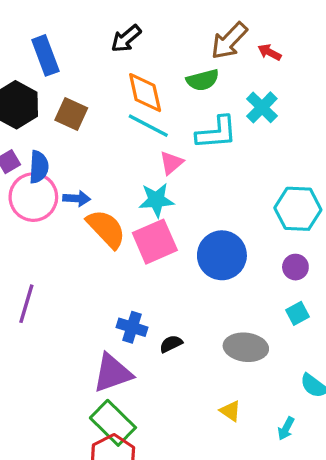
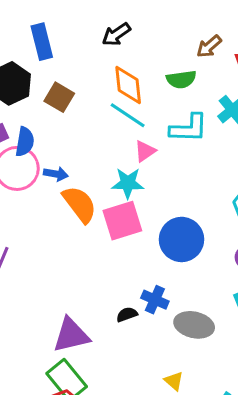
brown arrow: (229, 41) -> (209, 46), size x0.7
blue cross: (132, 327) -> (155, 300), moved

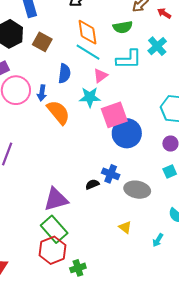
blue semicircle: (25, 142) -> (64, 74), moved
blue arrow: (56, 174) -> (42, 93), turned 91
pink square: (122, 221) -> (114, 115), moved

